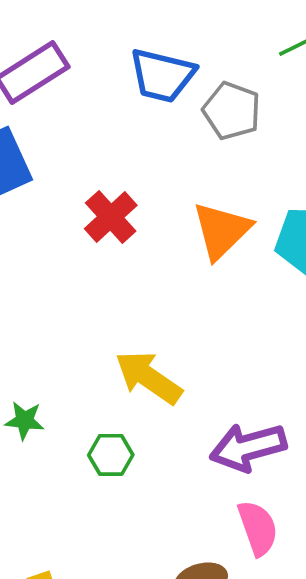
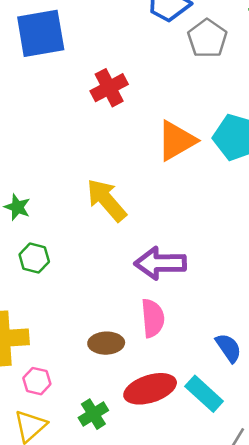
orange triangle: (222, 230) -> (176, 141), moved
green hexagon: (111, 455) -> (34, 258), moved

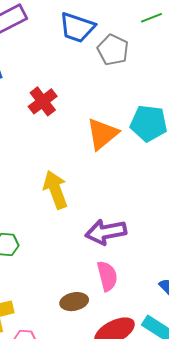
yellow arrow: (107, 200) -> (55, 190), turned 30

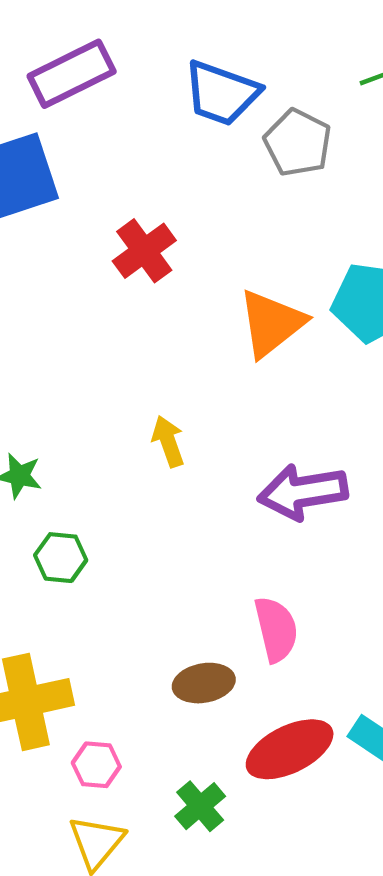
yellow arrow: (55, 190) -> (168, 441), size x0.6
purple arrow: (106, 232) -> (303, 492), moved

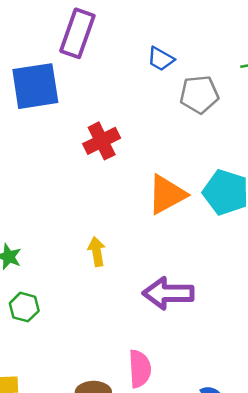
purple rectangle: (72, 74) -> (77, 33), turned -54
blue trapezoid: (222, 93) -> (161, 59), size x0.6
gray pentagon: (298, 143) -> (199, 94), turned 30

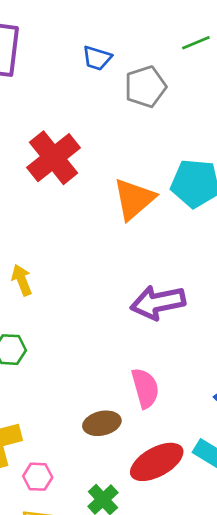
red cross: (102, 141) -> (53, 158), size x1.4
yellow arrow: (97, 252) -> (22, 280), moved

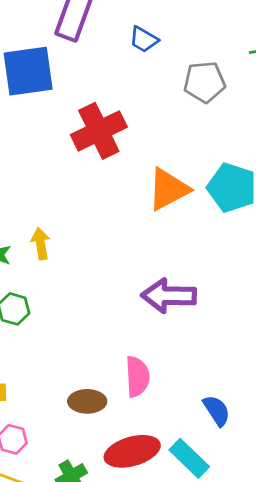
blue trapezoid: (97, 58) -> (144, 40), moved

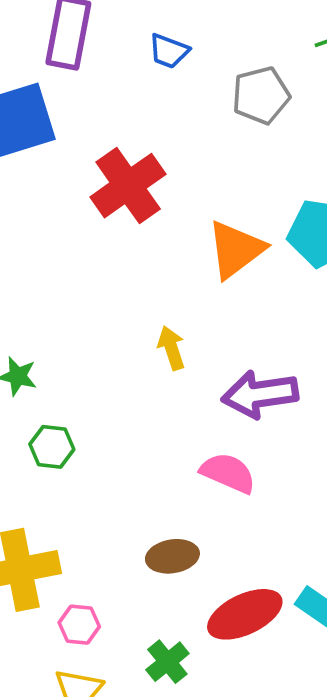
yellow arrow: (41, 244) -> (171, 348), moved
pink semicircle: (137, 377) -> (228, 473), moved, turned -54

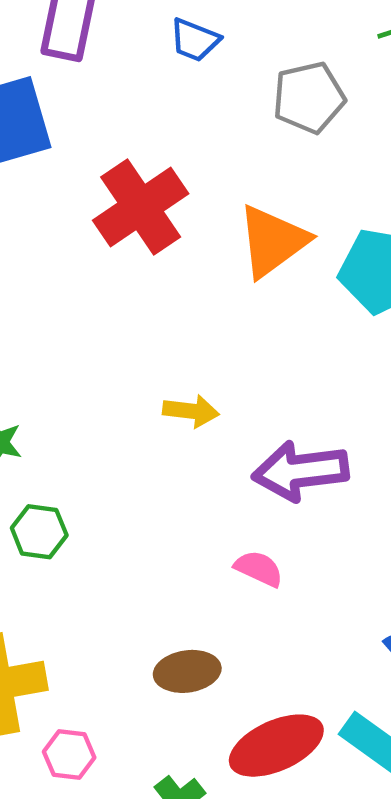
orange triangle: (236, 249) -> (273, 241), moved
yellow arrow: (171, 348) -> (191, 411), turned 114
pink semicircle: (228, 473) -> (259, 569), size x0.7

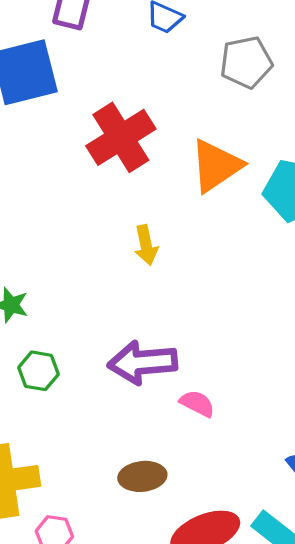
yellow arrow: (191, 411) -> (146, 245), moved, turned 69
purple arrow: (301, 471) -> (143, 362), moved

